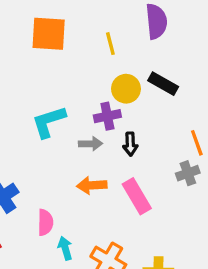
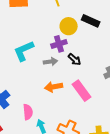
black arrow: (130, 144) -> (74, 59), turned -40

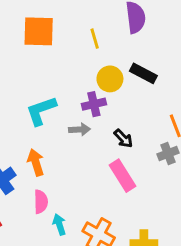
black arrow: (74, 59) -> (123, 138), moved
orange arrow: (54, 87) -> (36, 162), moved, turned 78

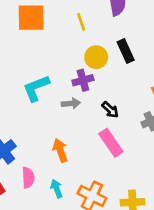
black rectangle: (143, 73) -> (126, 51), turned 40
orange arrow: (36, 162) -> (60, 150), moved
pink semicircle: (41, 202) -> (28, 178), moved

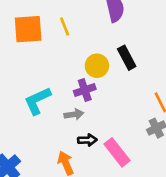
yellow line: (81, 22) -> (65, 26), moved
black arrow: (110, 110) -> (87, 140), moved, turned -42

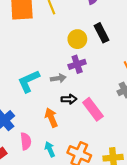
purple cross: (85, 90) -> (77, 64), moved
cyan L-shape: (37, 101) -> (29, 81), moved

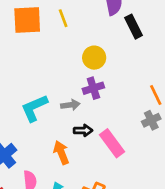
black rectangle: (101, 33) -> (134, 27), moved

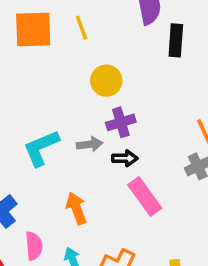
black rectangle: (134, 27) -> (176, 40), turned 30
yellow circle: (94, 58) -> (106, 81), moved
black arrow: (83, 130) -> (125, 158), moved

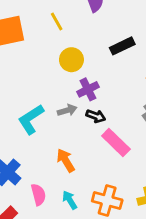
yellow line: (82, 28) -> (57, 21), moved
black rectangle: (176, 40) -> (122, 46), moved, turned 70
black arrow: (125, 158) -> (96, 116), turned 30

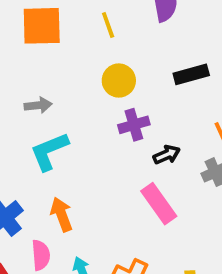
gray arrow: (67, 110) -> (38, 105), moved
black arrow: (96, 116) -> (167, 155), moved, turned -54
orange arrow: (66, 160) -> (62, 214), moved

